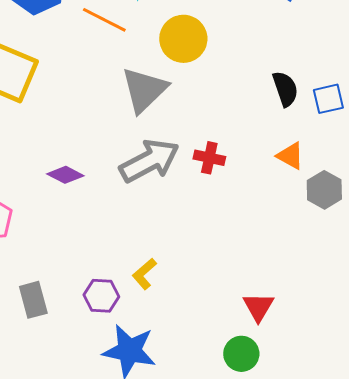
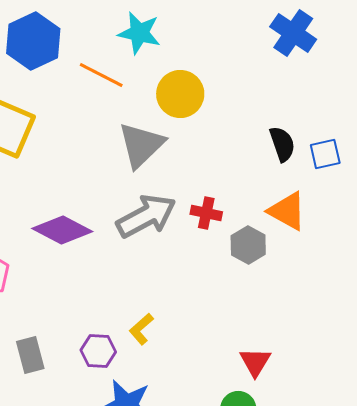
orange triangle: (290, 156) -> (287, 211), size x1.4
purple diamond: (65, 175) -> (62, 230), size x1.6
gray hexagon: (324, 190) -> (248, 245), moved

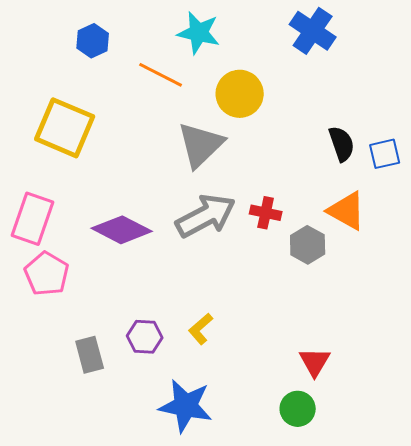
blue cross: (293, 33) -> (313, 31), moved
blue hexagon: (33, 41) -> (93, 41), size x0.6
purple hexagon: (98, 351) -> (145, 337), moved

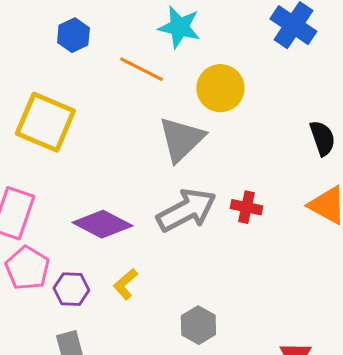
gray hexagon: (308, 245) -> (198, 325), moved
yellow L-shape: (201, 329) -> (125, 284), moved
purple hexagon: (145, 337) -> (71, 289), moved

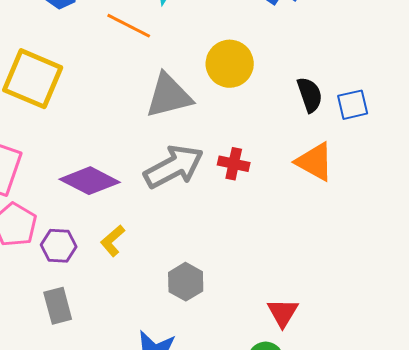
yellow circle: (220, 88) -> (230, 64), moved
gray triangle: (181, 139) -> (169, 96), turned 30

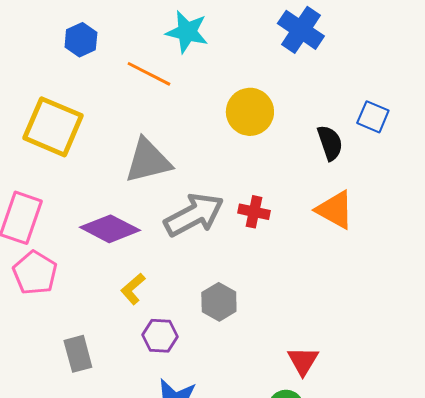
gray triangle: (169, 96) -> (148, 161), moved
blue square: (353, 105) -> (373, 117), moved, turned 36
purple hexagon: (59, 246) -> (160, 336), moved
gray hexagon: (186, 282) -> (219, 302), moved

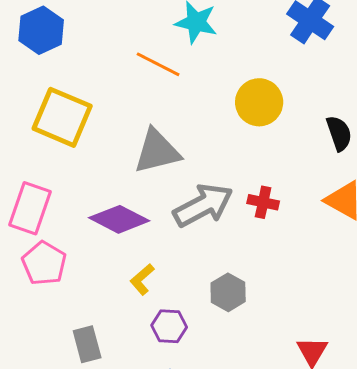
blue hexagon: (81, 40) -> (41, 30), moved, size x1.4

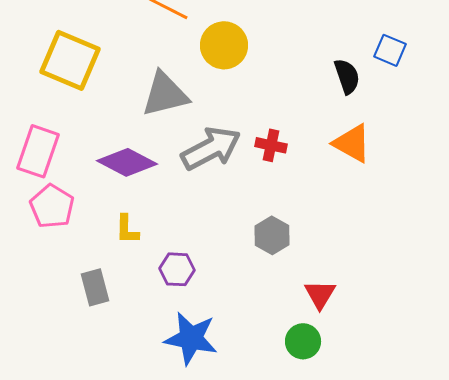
yellow circle: (259, 102) -> (224, 45), moved
yellow L-shape: (142, 279) -> (127, 229), moved, turned -48
gray hexagon: (228, 292) -> (272, 235), moved

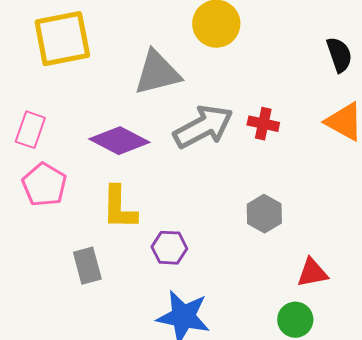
yellow square: (70, 60) -> (62, 39), turned -34
pink rectangle: (38, 151) -> (30, 130), size x0.7
yellow L-shape: (127, 229) -> (119, 208), size x1.5
red triangle: (320, 294) -> (312, 273), turned 48

